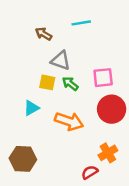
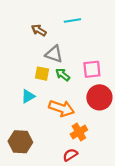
orange cross: (108, 153) -> (79, 132), moved
red semicircle: (90, 172) -> (70, 155), moved

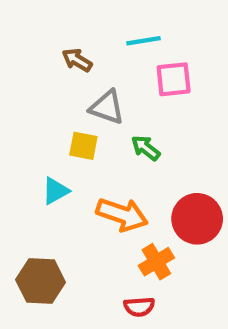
pink square: (92, 69) -> (174, 79), moved
green arrow: (63, 75) -> (146, 148), moved
red circle: (99, 97) -> (197, 219), moved
red semicircle: (70, 155) -> (139, 307), turned -152

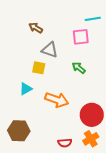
cyan line: (143, 41) -> (93, 19), moved
green arrow: (146, 148) -> (79, 68), moved
red circle: (197, 219) -> (92, 115), moved
orange cross: (156, 262) -> (91, 139), moved

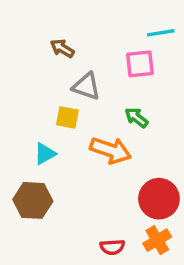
orange arrow: (57, 100) -> (111, 150), moved
brown hexagon: (19, 131) -> (33, 200), moved

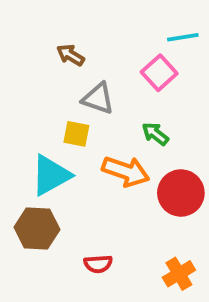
pink square: (140, 64) -> (159, 73), turned -36
cyan triangle: (45, 154) -> (51, 175), size x1.6
red circle: (159, 199) -> (181, 193), moved
red semicircle: (112, 247) -> (98, 264), moved

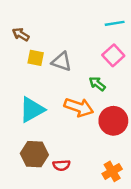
brown arrow: (70, 55) -> (21, 34), moved
pink square: (159, 73) -> (113, 55), moved
yellow square: (76, 134) -> (36, 58), moved
brown hexagon: (37, 228) -> (34, 154), moved

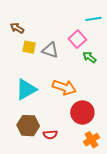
pink square: (113, 55) -> (77, 39), moved
green arrow: (97, 84) -> (89, 57), moved
red circle: (113, 121) -> (82, 112), moved

